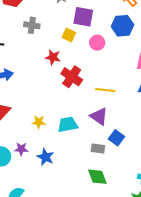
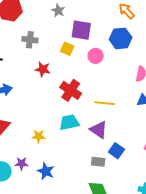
red star: (53, 57) -> (43, 69), moved
cyan trapezoid: (68, 125) -> (69, 122), moved

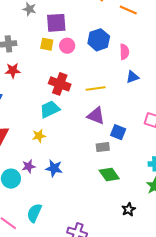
blue hexagon: (121, 38) -> (99, 40), moved
pink circle: (96, 56) -> (67, 46), moved
red star: (43, 69) -> (13, 71), moved
cyan trapezoid: (69, 122) -> (50, 109), moved

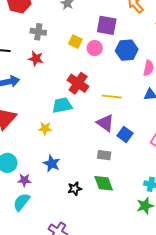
purple square: (56, 23) -> (107, 25), moved
blue square: (118, 132) -> (125, 135), moved
purple star: (29, 166) -> (24, 180), moved
black star: (129, 209) -> (75, 189), moved

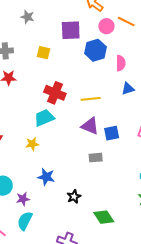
pink circle: (95, 48) -> (106, 26), moved
blue square: (125, 135) -> (112, 133), turned -35
green diamond: (104, 183) -> (104, 217), moved

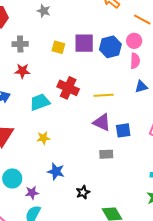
pink circle: (106, 26) -> (134, 41), moved
purple square: (71, 30) -> (84, 43), moved
cyan trapezoid: (44, 118) -> (40, 102), moved

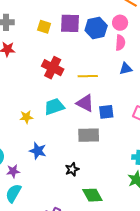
cyan trapezoid: (40, 102) -> (54, 107), moved
gray rectangle: (106, 154) -> (89, 135), size x1.5
black star: (83, 192) -> (72, 169), moved

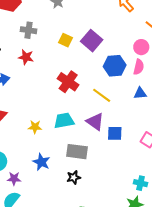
purple square: (70, 23) -> (92, 41), turned 30
blue hexagon: (96, 28) -> (115, 66), moved
yellow line: (88, 76) -> (102, 95), turned 30
gray rectangle: (89, 135) -> (77, 152), moved
black star: (72, 169) -> (74, 177), moved

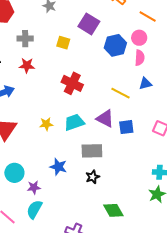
purple square: (92, 41) -> (89, 24), moved
blue hexagon: (115, 66) -> (115, 45), moved
yellow line: (102, 95) -> (121, 93), moved
yellow star: (35, 127) -> (46, 124), moved

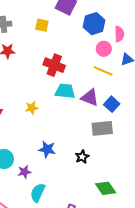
pink circle: (139, 38) -> (104, 49), moved
cyan trapezoid: (74, 122) -> (65, 91), moved, turned 30
blue square: (126, 127) -> (112, 104), turned -35
gray rectangle: (92, 151) -> (102, 128), moved
cyan semicircle: (34, 209) -> (38, 193), moved

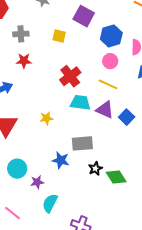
pink circle: (104, 49) -> (110, 61), moved
red cross: (54, 65) -> (70, 76), turned 30
yellow line: (103, 71) -> (108, 84), moved
gray rectangle: (102, 128) -> (82, 143), moved
green diamond: (106, 188) -> (116, 177), moved

